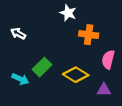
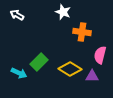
white arrow: (18, 33) -> (17, 15), moved
purple triangle: (104, 90) -> (92, 76), moved

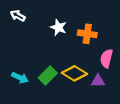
white star: (63, 12) -> (58, 27), moved
green rectangle: (39, 62) -> (48, 76), moved

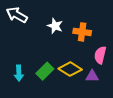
white arrow: (18, 16) -> (17, 15), size x1.5
cyan arrow: (20, 78) -> (19, 73), turned 63

